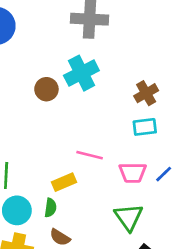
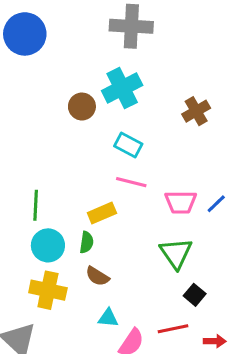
cyan rectangle: (145, 127) -> (128, 145), moved, turned 35

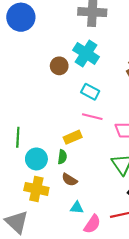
cyan cross: (122, 88) -> (86, 53), turned -30
green line: (36, 205) -> (18, 137), moved

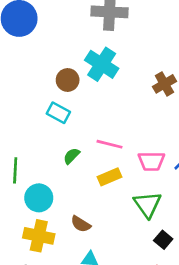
cyan rectangle: (90, 92) -> (58, 113), moved
yellow rectangle: (73, 137) -> (109, 177), moved
green semicircle: (62, 157) -> (72, 156), moved, turned -144

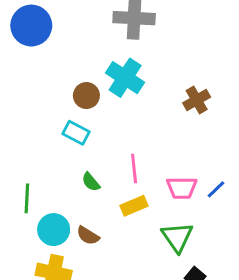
pink line: (109, 144) -> (134, 169), turned 70
green semicircle: (72, 156) -> (91, 182), turned -84
brown semicircle: (81, 224) -> (88, 236), moved

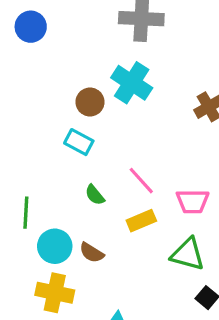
blue circle: (31, 26) -> (31, 27), size x0.7
pink line: (134, 169) -> (141, 181), turned -36
green triangle: (177, 237) -> (188, 254), turned -40

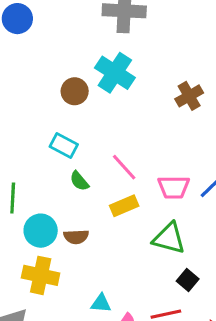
cyan rectangle: (79, 142) -> (64, 145), moved
brown semicircle: (92, 253) -> (76, 237), turned -35

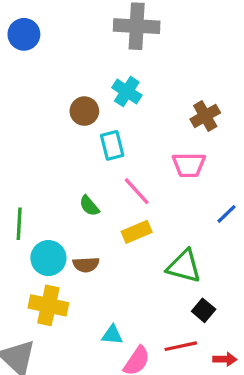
cyan cross: (115, 73) -> (127, 91), size x0.7
cyan rectangle: (64, 145) -> (112, 145), moved, turned 48
pink trapezoid: (174, 187) -> (189, 165), moved

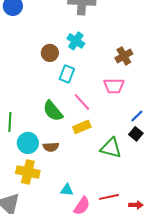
cyan rectangle: (112, 145) -> (67, 74), turned 36
green semicircle: (89, 206) -> (53, 111), size x1.6
black square: (204, 310) -> (136, 134), moved

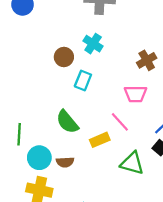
pink line: (82, 102) -> (120, 122), moved

